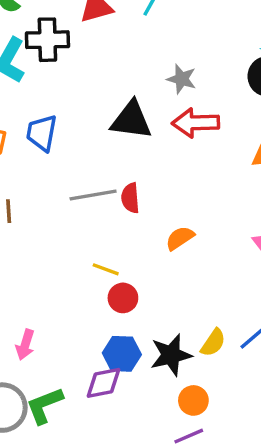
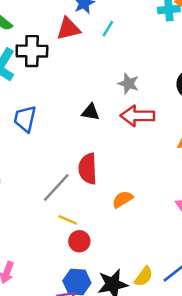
black triangle: (131, 120) -> (91, 112), size x0.6
gray line: (93, 195) -> (56, 188), moved, turned -40
red semicircle: (130, 198) -> (88, 169), size x1.4

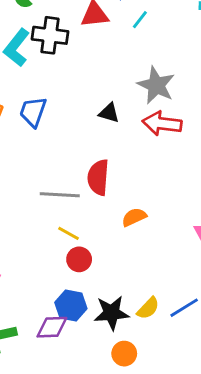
gray star: (128, 84) -> (156, 85), size x1.5
gray line: (56, 188) -> (60, 195), turned 44

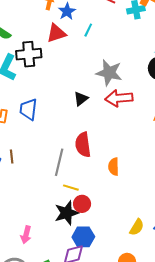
black triangle: (109, 113) -> (81, 99), turned -42
gray line: (60, 195) -> (59, 162), turned -68
orange semicircle: (134, 217) -> (114, 167), turned -54
black star: (111, 313) -> (67, 213), moved

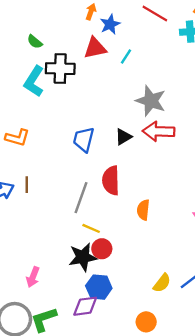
cyan line: (88, 30) -> (126, 56), moved
black triangle: (81, 99) -> (123, 137), moved
blue trapezoid: (28, 109) -> (84, 140), moved

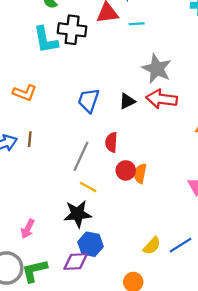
cyan line: (126, 56) -> (137, 24), turned 49
cyan L-shape: (34, 81) -> (46, 40), turned -48
red semicircle: (111, 180) -> (111, 142), size x0.7
red circle: (102, 249) -> (126, 170), moved

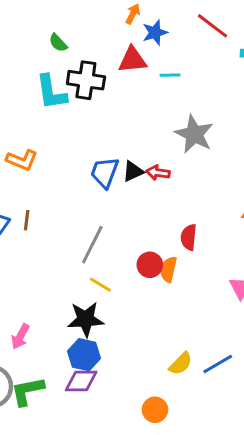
red arrow: (162, 99) -> (158, 173), moved, size x0.6
black triangle: (127, 101) -> (133, 171), moved
red semicircle: (111, 142) -> (189, 237), moved
blue hexagon: (91, 244) -> (84, 355), moved

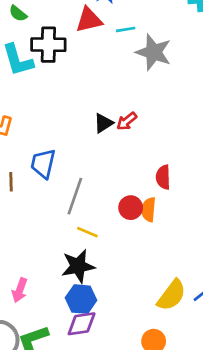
gray star: (194, 134) -> (154, 52), moved
blue trapezoid: (105, 172) -> (43, 164), moved
red arrow: (158, 173) -> (127, 121), turned -40
yellow semicircle: (181, 364) -> (172, 295), size x1.4

